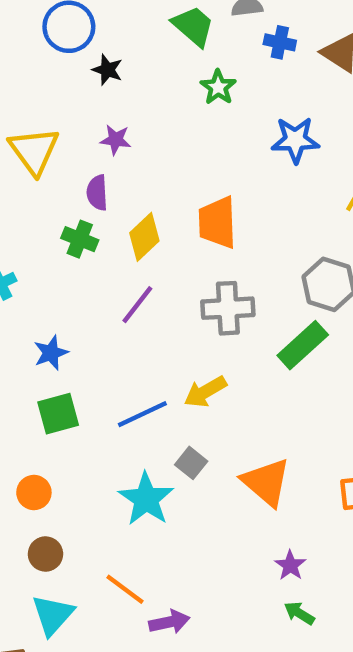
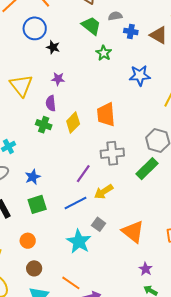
purple line: (137, 305) -> (83, 174), moved

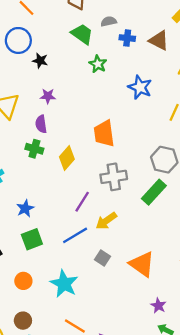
blue star: (140, 76) -> (140, 87), turned 30
yellow diamond: (73, 122) -> (67, 158), moved
cyan star: (79, 242) -> (64, 284), moved
brown circle: (34, 268) -> (23, 321), moved

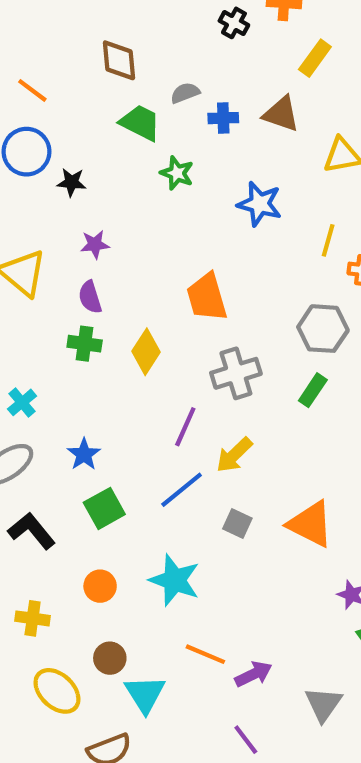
green rectangle: (154, 192) -> (313, 390), size x0.7

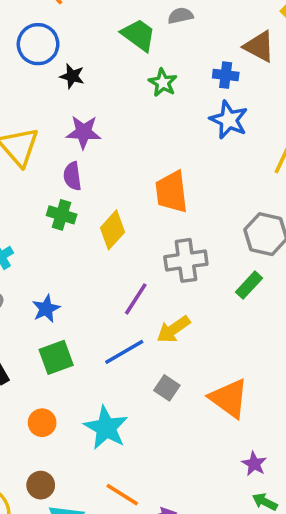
blue cross: (223, 118) -> (226, 75), moved
purple star: (95, 244) -> (84, 132), size x1.4

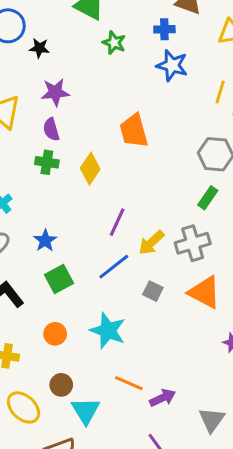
gray cross: (186, 260) -> (193, 243), moved

